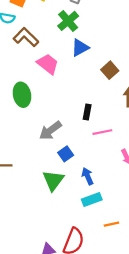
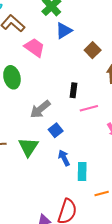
blue arrow: (88, 176) -> (64, 158), moved
green triangle: (53, 180) -> (28, 147), moved
cyan rectangle: (92, 200) -> (82, 172), turned -66

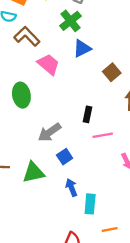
green triangle: (28, 147) -> (33, 173), turned 40

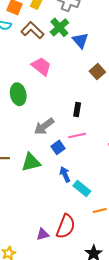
brown L-shape: (27, 36) -> (32, 30), moved
blue triangle: (82, 48) -> (80, 40), moved, turned -42
pink line: (103, 135) -> (77, 135), moved
cyan rectangle: (90, 204) -> (82, 188), turned -54

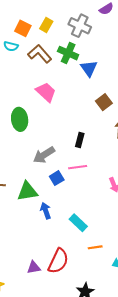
green cross: (59, 27) -> (68, 53), turned -30
blue arrow: (65, 174) -> (46, 211), moved

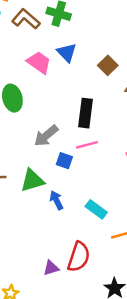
blue triangle: (89, 68) -> (67, 53), moved
black rectangle: (80, 140) -> (85, 113), size x1.6
blue square: (57, 178) -> (64, 161), turned -32

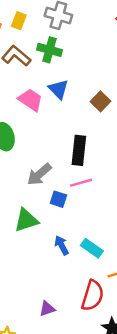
blue arrow: (56, 200) -> (62, 245), moved
red semicircle: (79, 257) -> (93, 296), moved

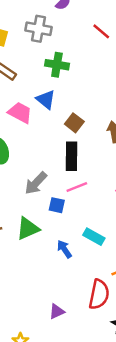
green cross: (50, 50) -> (57, 65), moved
brown square: (101, 101) -> (74, 123), moved
cyan rectangle: (92, 248) -> (94, 237), moved

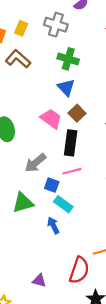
blue triangle: (46, 100) -> (66, 87), moved
pink trapezoid: (20, 113) -> (51, 119), moved
cyan rectangle: (94, 237) -> (63, 204), moved
purple triangle: (57, 311) -> (39, 281), turned 32

